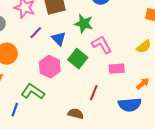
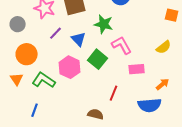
green L-shape: (33, 92) -> (44, 80), moved

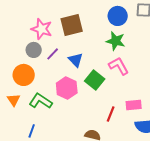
gray circle: (18, 24) -> (34, 50), moved
green star: (104, 24) -> (116, 41), moved
pink rectangle: (137, 69) -> (134, 105), moved

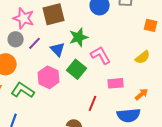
green star: (116, 41) -> (79, 37), moved, turned -30
pink rectangle: (134, 105) -> (116, 83), moved

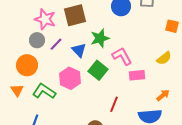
pink rectangle: (116, 83) -> (137, 75), moved

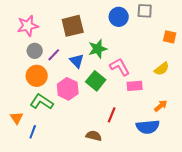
pink star: (45, 19) -> (28, 26), moved, turned -30
orange circle: (27, 65) -> (37, 76), moved
orange triangle: (17, 90) -> (17, 118), moved

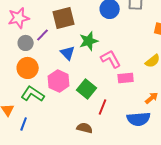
purple line: (54, 55) -> (43, 35), moved
green square: (96, 81) -> (87, 89), moved

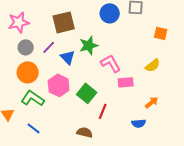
purple line: (43, 35) -> (49, 47), moved
blue semicircle: (139, 119) -> (139, 123), size x0.6
blue line: (24, 124) -> (34, 128), moved, turned -72

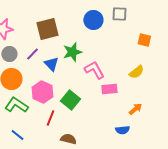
red line: (103, 111) -> (50, 118), moved

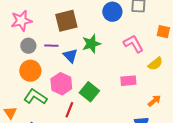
purple line: (32, 54) -> (51, 46), turned 48
pink L-shape: (94, 70) -> (133, 44), moved

